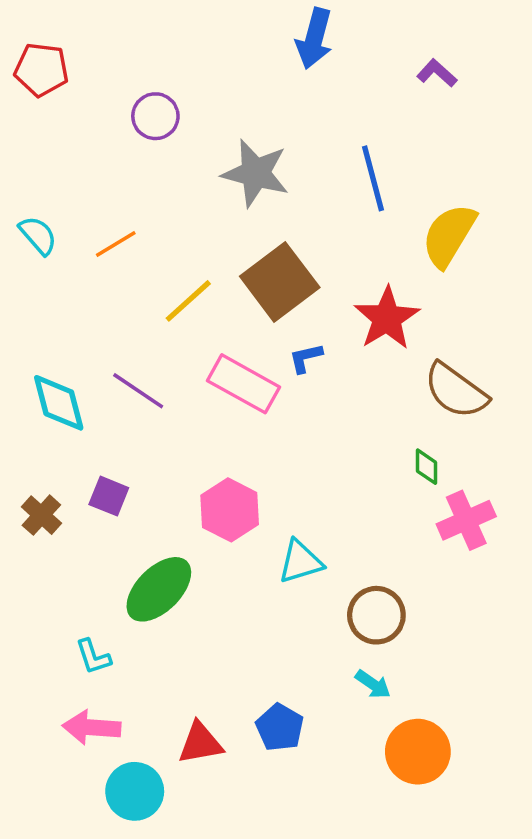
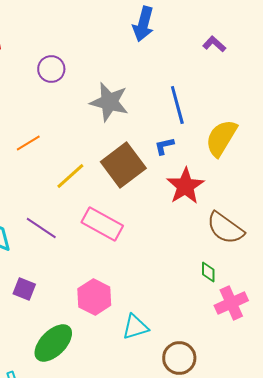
blue L-shape: (306, 358) -> (164, 146), moved

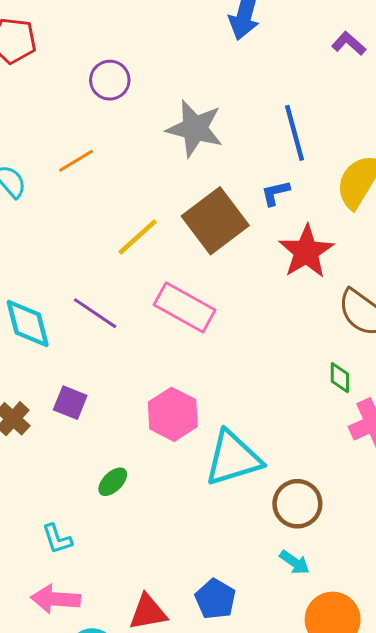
orange line: (28, 143) -> (76, 161), moved
cyan triangle: (135, 327) -> (233, 458), size x1.5
green ellipse: (53, 343) -> (113, 482), size x0.5

